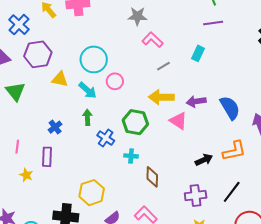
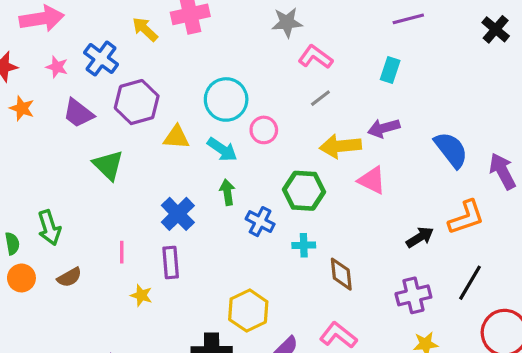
gray line: (163, 66) -> (320, 98), moved
purple arrow: (196, 101) -> (384, 128), moved
blue cross: (55, 127) -> (178, 214), size x1.5

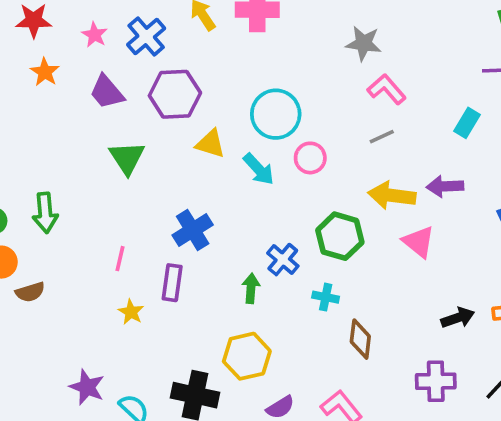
green arrow: (227, 192) -> (251, 288), moved
brown semicircle: (69, 277) -> (30, 292), moved

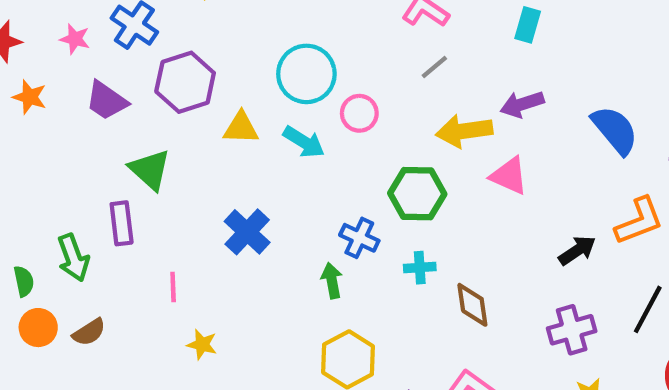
purple rectangle: (172, 283) -> (122, 223), moved
brown semicircle: (30, 292) -> (89, 332), moved

